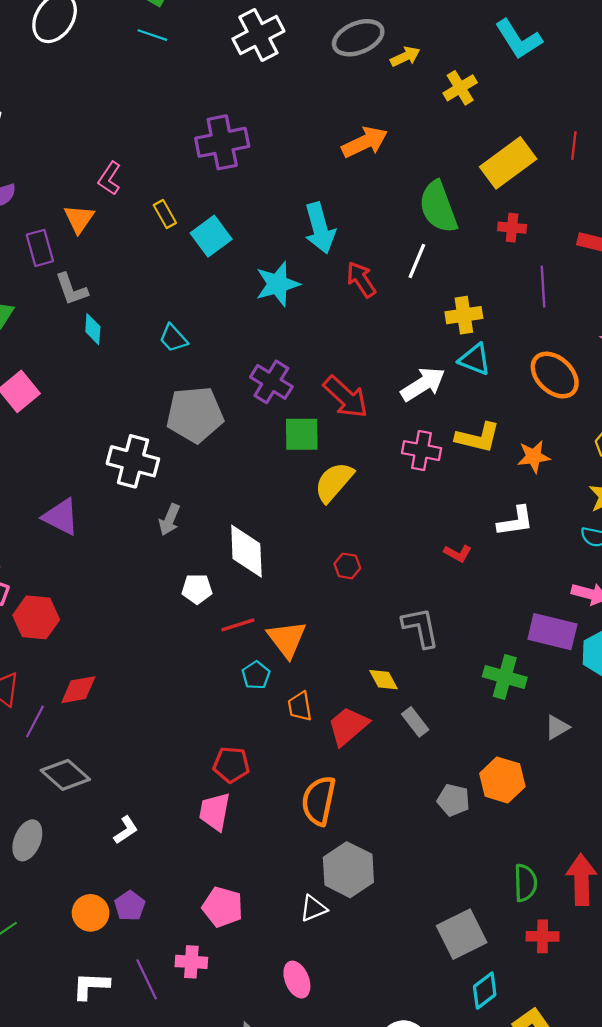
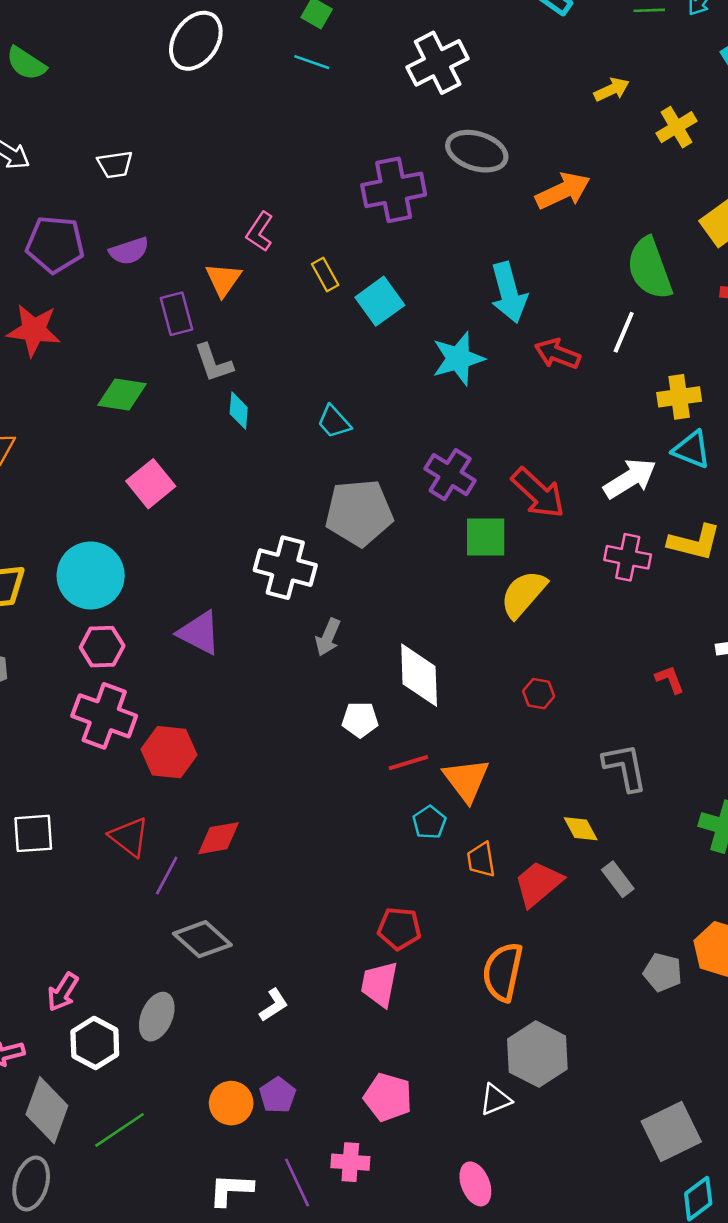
gray ellipse: (358, 38) -> (477, 151), moved, turned 39
red arrow: (361, 279) -> (557, 354), turned -36
red L-shape: (458, 553) -> (670, 679), turned -140

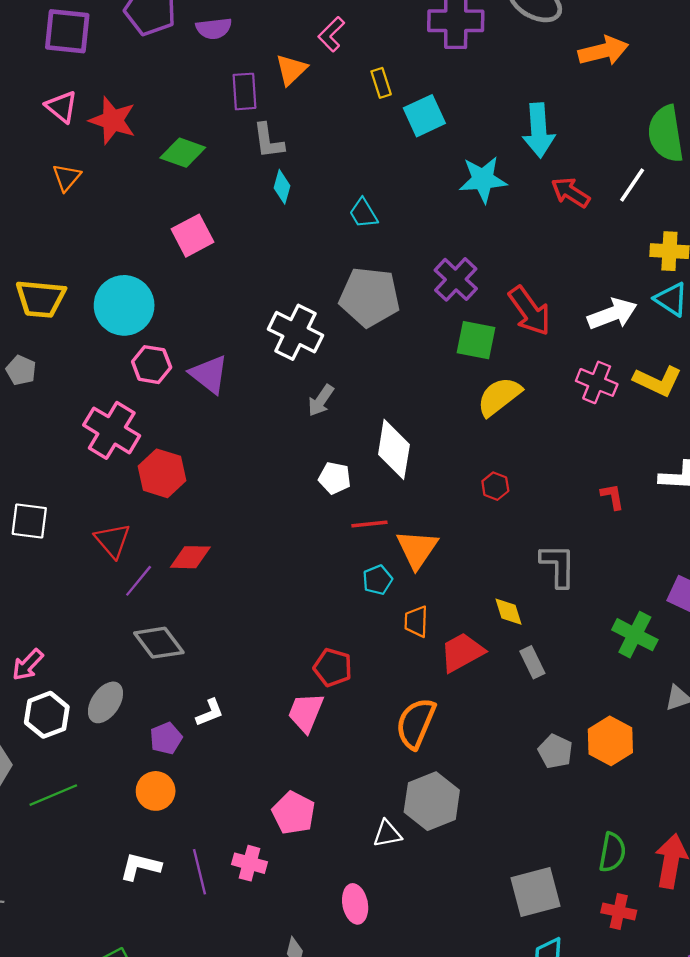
red star: (34, 330) -> (113, 120), moved
pink hexagon: (102, 647) -> (152, 365), moved
purple pentagon: (278, 1095) -> (166, 738), moved

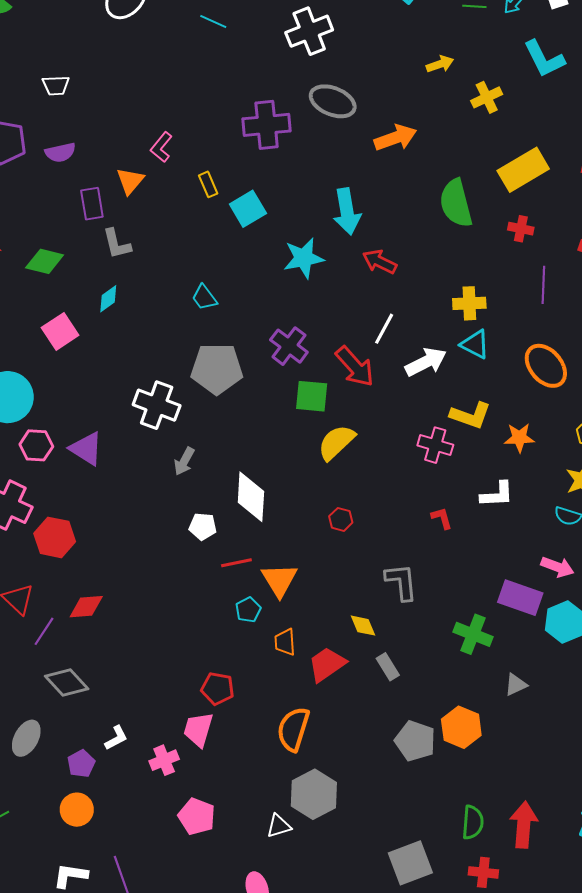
white line: (632, 185) -> (384, 329), moved
cyan diamond: (282, 187) -> (108, 299), moved, turned 44
pink cross: (597, 382) -> (435, 445), moved
gray pentagon: (555, 751) -> (415, 741), size x1.4
pink cross: (250, 863) -> (164, 760), moved, turned -32

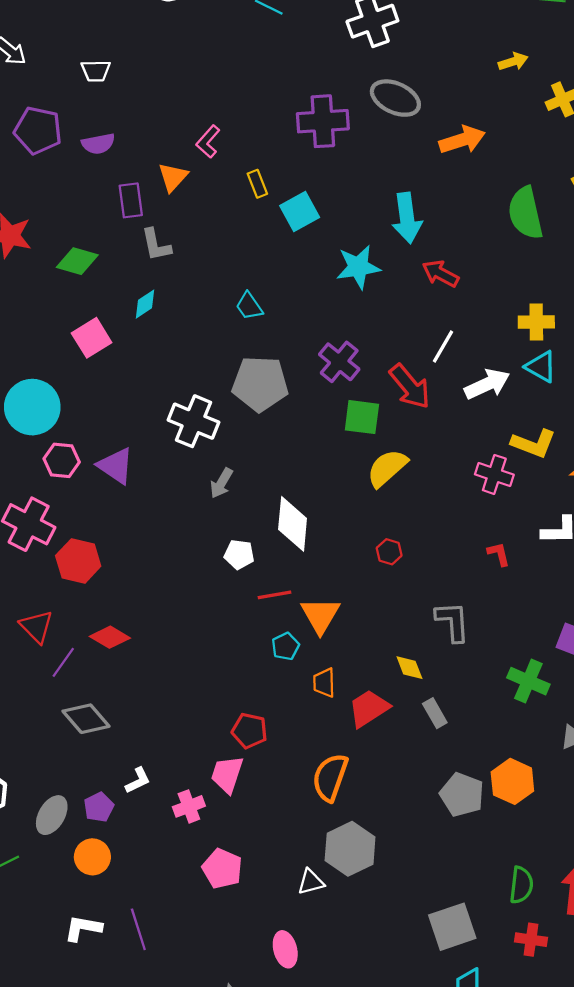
red diamond: (86, 607) -> (110, 637), turned 33
gray ellipse: (26, 738) -> (52, 815), moved

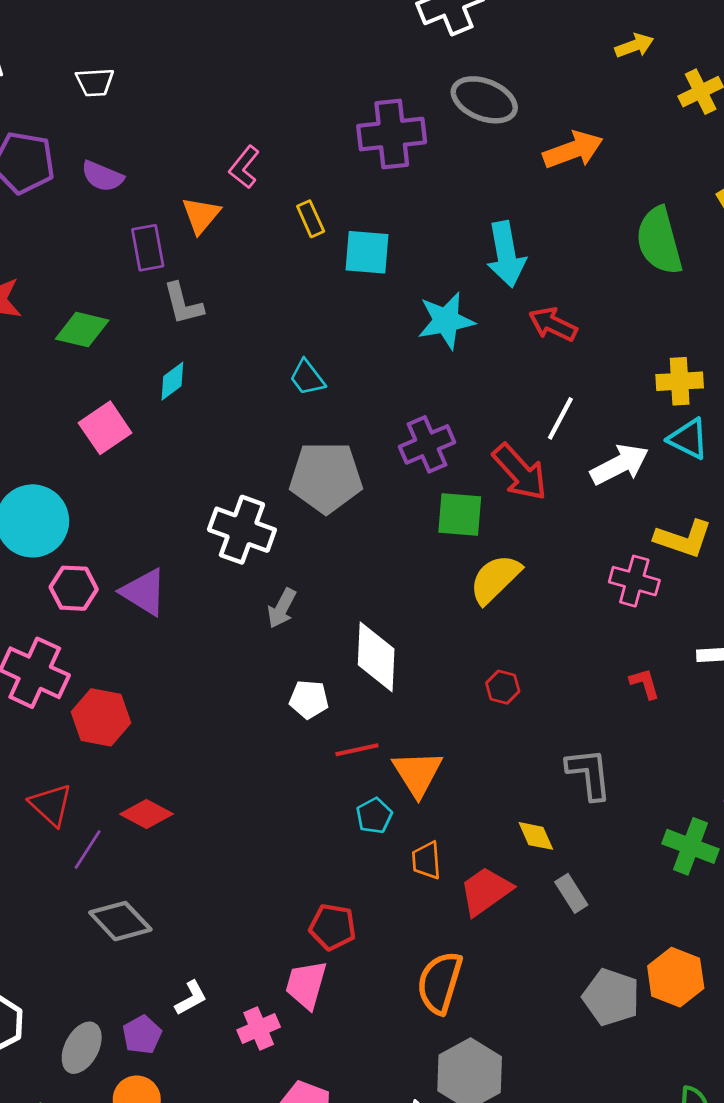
purple semicircle: (98, 144) -> (102, 176), turned 36
cyan square: (300, 211) -> (367, 252), turned 36
purple cross: (339, 362) -> (427, 444), turned 30

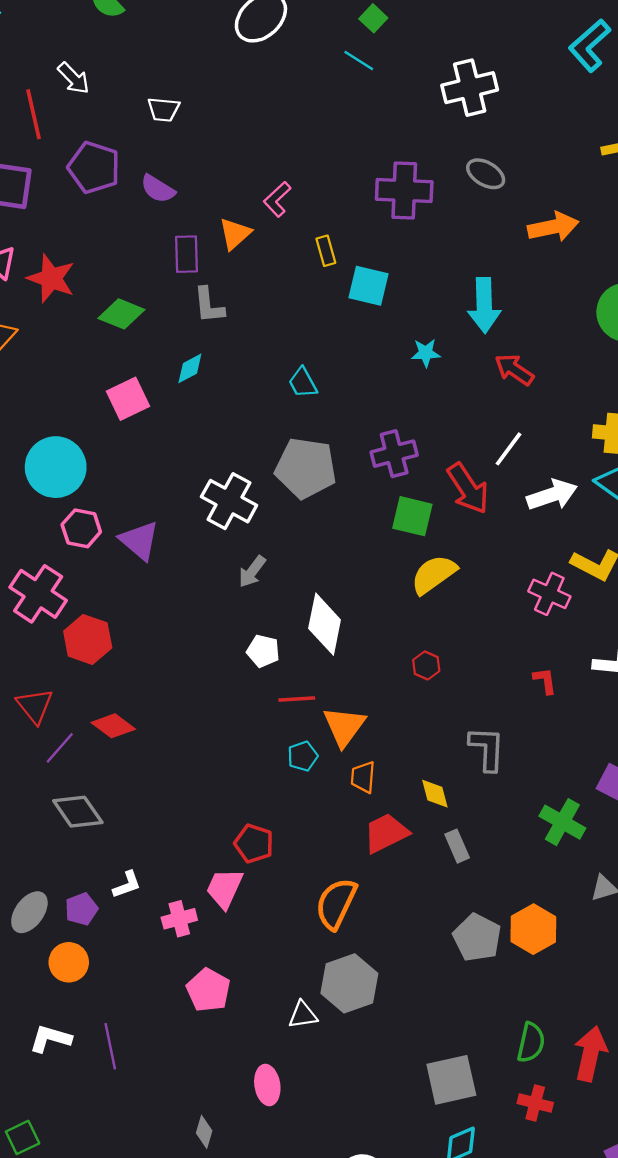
gray ellipse: (484, 100) -> (486, 174), size x0.7
cyan star: (446, 321) -> (426, 353), size x0.6
orange trapezoid: (426, 860) -> (363, 777), moved

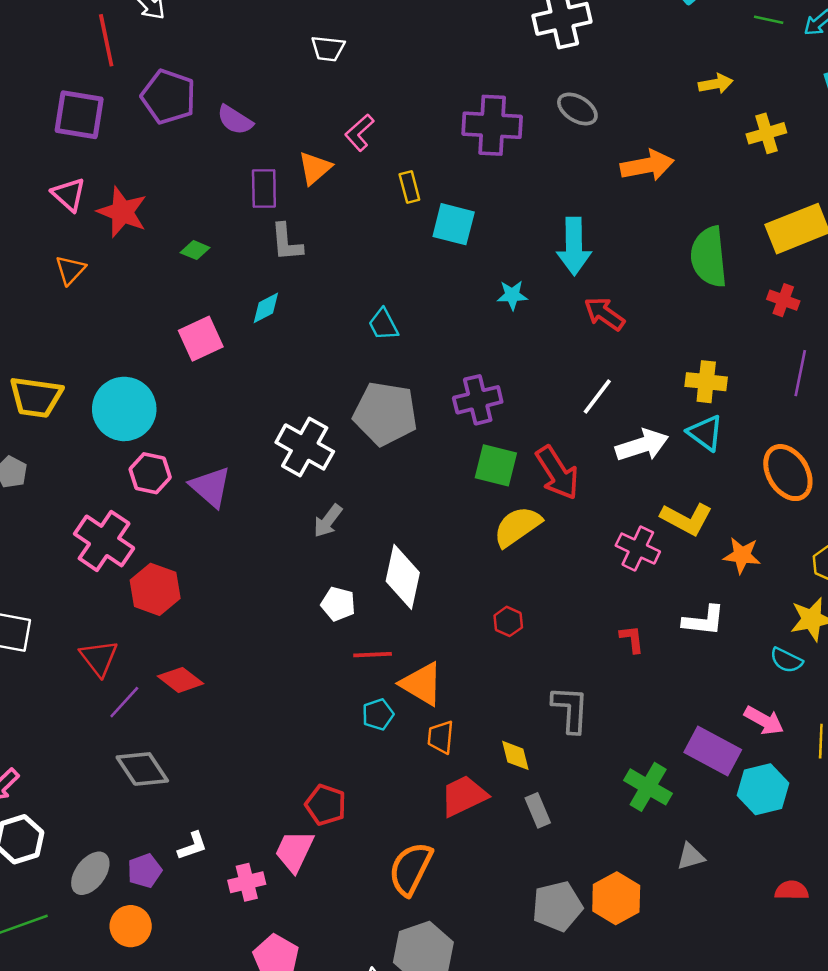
white trapezoid: (164, 109) -> (328, 49), moved
green diamond: (121, 314) -> (195, 250), size x0.6
red arrow: (468, 488) -> (557, 473), moved
orange triangle: (344, 726) -> (422, 684), turned -36
gray pentagon: (477, 938) -> (557, 906), turned 30

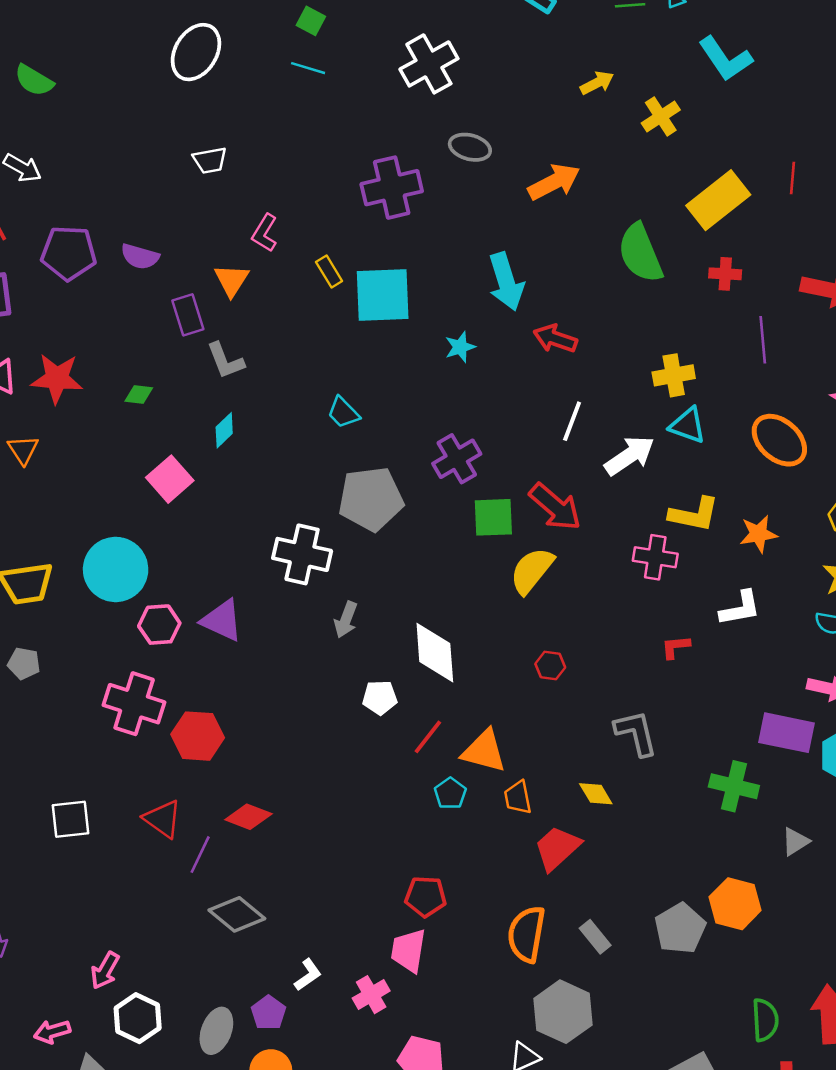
cyan square: (454, 224) -> (383, 295), size x1.4
red L-shape: (632, 639) -> (676, 647), turned -72
red line: (373, 655) -> (428, 737), turned -33
gray rectangle: (538, 810) -> (595, 937), moved

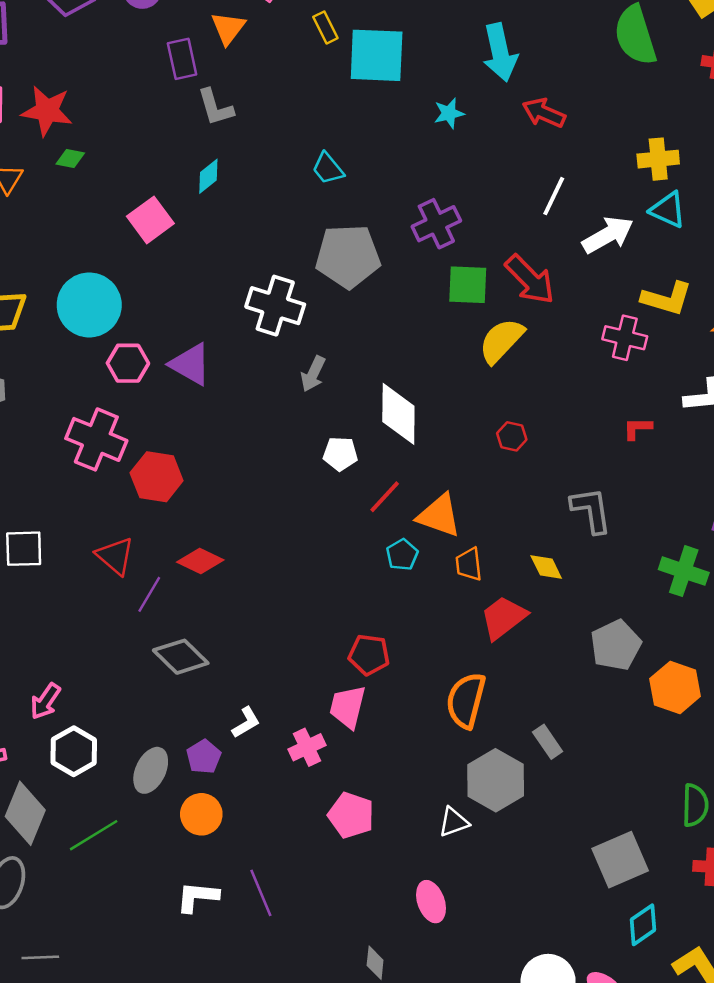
green diamond: (139, 395) -> (70, 159), moved
gray pentagon: (680, 928) -> (616, 645), moved
gray rectangle: (595, 937) -> (548, 742), moved

